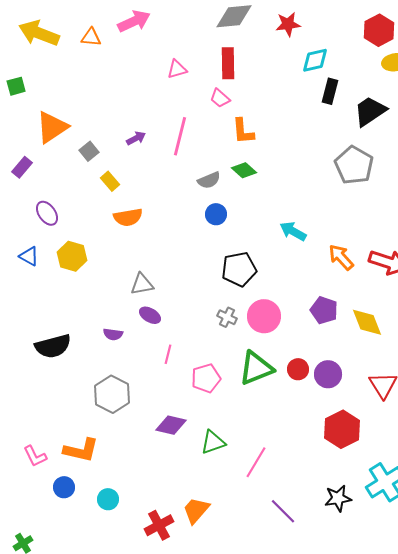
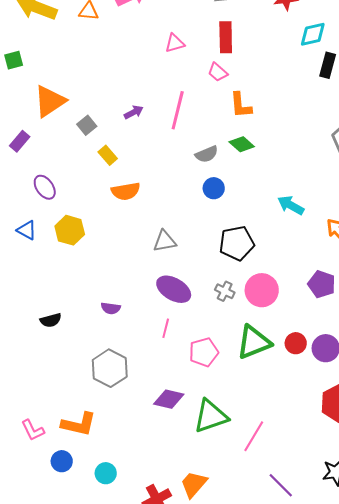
gray triangle: (142, 284) -> (165, 241), moved
purple ellipse: (150, 315) -> (174, 289), moved, size x1.6
black semicircle: (53, 346) -> (51, 320), size x0.6
green triangle: (213, 442) -> (211, 416), size x1.4

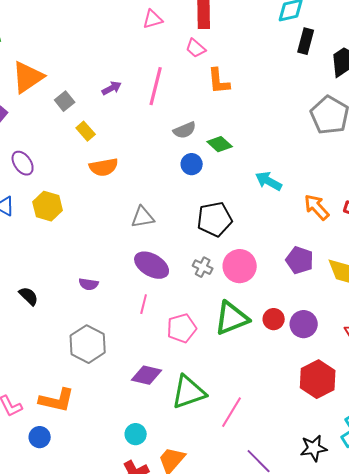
green diamond: (242, 144) -> (220, 144), moved
black semicircle: (51, 320) -> (29, 296), turned -120
cyan circle: (106, 473) -> (136, 434), moved

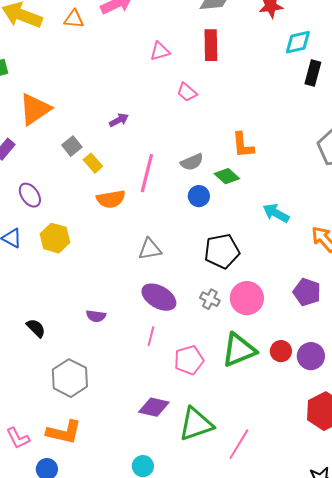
pink trapezoid: (196, 48) -> (187, 92), moved
orange L-shape: (219, 81) -> (243, 145), moved
pink line: (156, 86) -> (147, 173), moved
gray square: (65, 101) -> (72, 146), moved
gray hexagon: (88, 344) -> (70, 378), moved

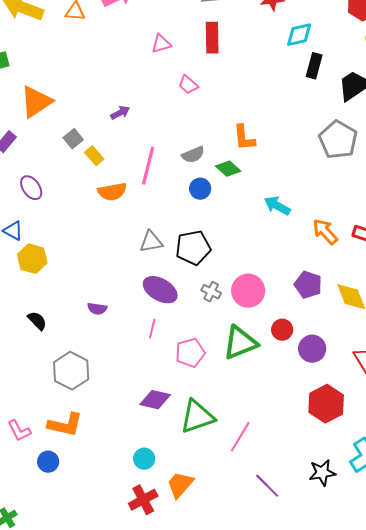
yellow hexagon: (55, 238) -> (32, 259), moved
black pentagon: (222, 251) -> (193, 248), moved
red circle: (281, 351) -> (282, 330), moved

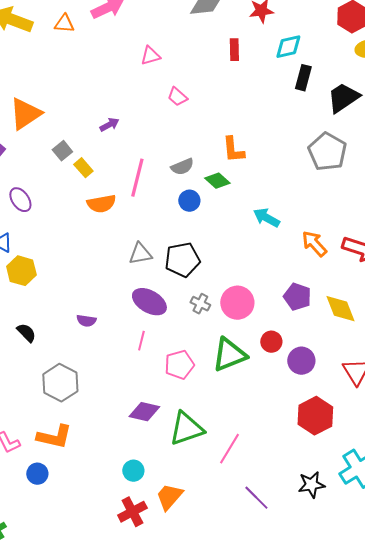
red rectangle: (212, 38) -> (234, 50), moved, size x0.7

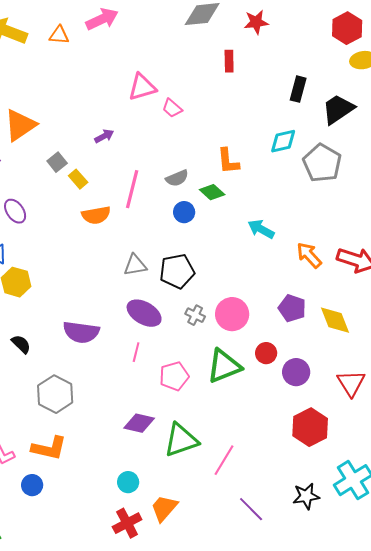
cyan diamond: (288, 47) -> (283, 141), moved
pink triangle: (150, 56) -> (142, 87), moved, size x1.4
purple semicircle: (86, 321) -> (81, 332), size x1.8

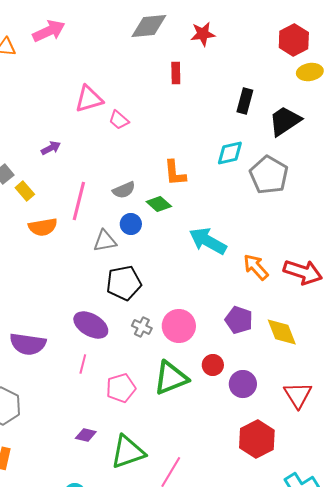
cyan arrow: (261, 229) -> (208, 241), size x1.4
gray triangle: (135, 265) -> (105, 241), moved
purple diamond: (139, 423) -> (86, 435), size x0.7

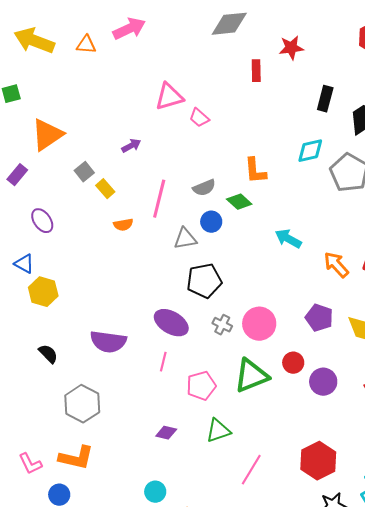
red star: (203, 34) -> (291, 48), moved
orange semicircle: (43, 227) -> (123, 225), size x0.7
cyan arrow: (208, 241) -> (288, 239), size x0.7
red hexagon: (257, 439) -> (318, 461), moved
green triangle: (128, 452) -> (218, 431), moved, size x0.7

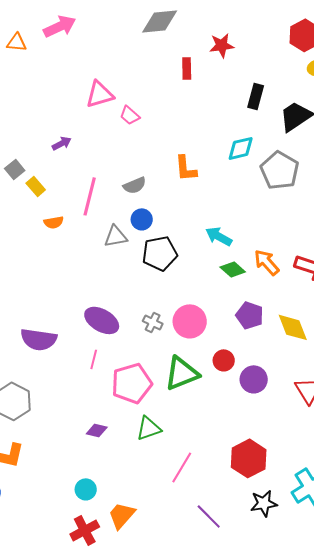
green diamond: (239, 202) -> (233, 269), moved
black pentagon: (204, 281) -> (160, 253), moved
pink pentagon: (201, 386) -> (132, 383), size x1.4

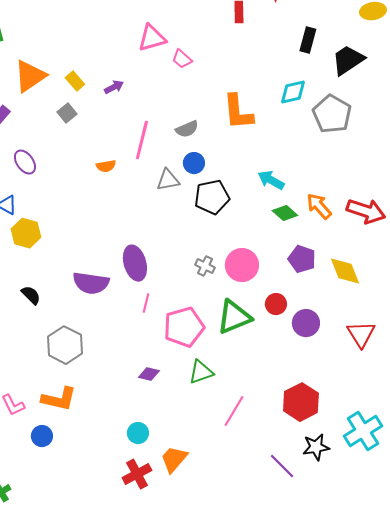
orange L-shape: (186, 168) -> (238, 112), size x1.4
yellow rectangle: (36, 186) -> (75, 81), moved
purple ellipse: (102, 320) -> (135, 263), moved, turned 44
purple line: (209, 516) -> (282, 466), moved

